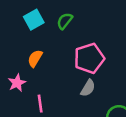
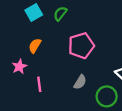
gray semicircle: (88, 88) -> (80, 82), moved

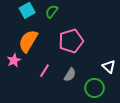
orange semicircle: (35, 46) -> (28, 41), size x1.6
pink line: (39, 84) -> (44, 71), moved, turned 40

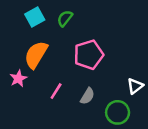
white triangle: (109, 67) -> (135, 86), turned 40

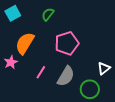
cyan square: (35, 17) -> (13, 13), moved
gray semicircle: (87, 96) -> (66, 76), size x1.5

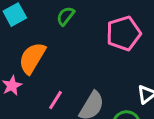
pink pentagon: (67, 43) -> (124, 33), moved

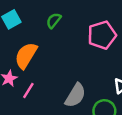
pink line: (55, 100) -> (28, 91), moved

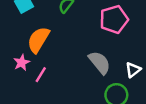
gray semicircle: (75, 95) -> (100, 63), moved, turned -70

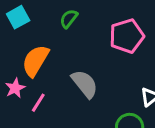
gray semicircle: (100, 63) -> (85, 84), moved

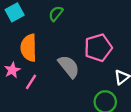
pink pentagon: (127, 36) -> (98, 48), moved
orange semicircle: (35, 61) -> (29, 48), turned -32

